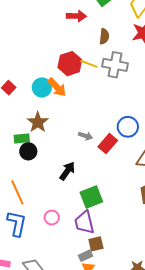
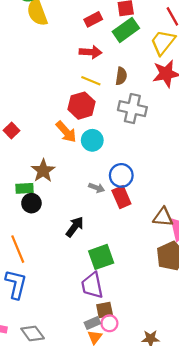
yellow line: (89, 64) -> (91, 81), moved
cyan circle: (42, 87) -> (92, 140), moved
blue circle: (128, 127) -> (121, 175), moved
red rectangle: (108, 144) -> (121, 197), turned -66
pink circle: (52, 218) -> (109, 323), moved

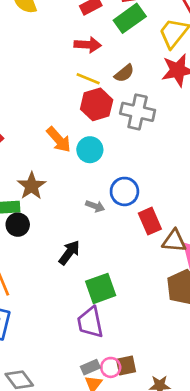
brown semicircle: (121, 76) -> (124, 73), turned 42
red hexagon: (81, 106) -> (97, 104), moved
red rectangle: (121, 197) -> (150, 221), moved
brown square: (105, 310) -> (126, 366), moved

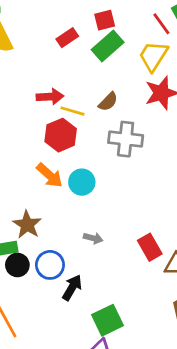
red arrow: (88, 45) -> (50, 97), moved
red hexagon: (97, 104) -> (61, 135), moved
blue circle: (124, 191) -> (50, 265), moved

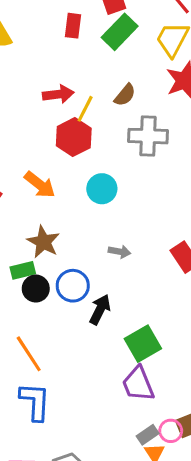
red rectangle: (67, 38) -> (73, 26), turned -45
yellow line: (72, 111) -> (85, 109), turned -75
orange arrow: (50, 175) -> (40, 185), moved

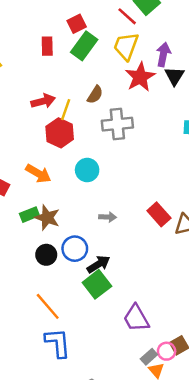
green rectangle: (23, 270) -> (29, 215), moved
black arrow: (100, 310) -> (98, 264), turned 40
green square: (143, 344) -> (97, 284), moved

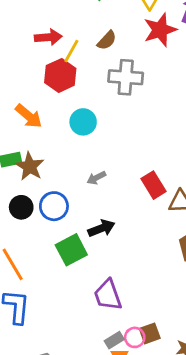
gray arrow: (108, 217) -> (96, 178), turned 140
black arrow: (98, 264) -> (101, 228), moved

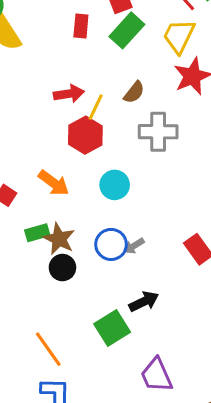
blue circle: (54, 206) -> (111, 244), moved
black circle: (21, 207) -> (62, 268), moved

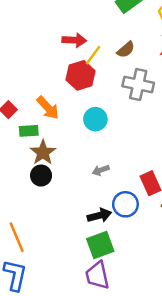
green rectangle: (37, 233) -> (29, 131), moved
blue circle: (111, 244) -> (125, 204), moved
green square: (112, 328) -> (100, 245), moved

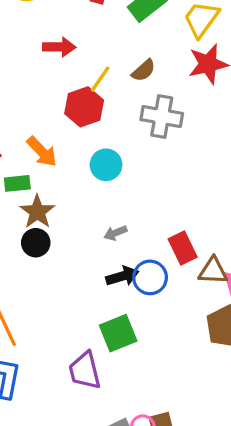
red arrow: (74, 40) -> (59, 47), moved
black arrow: (99, 215) -> (122, 276), moved
purple trapezoid: (97, 275) -> (85, 371), moved

